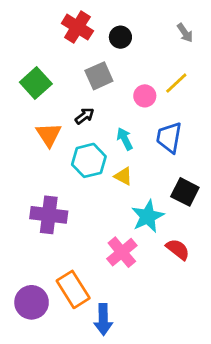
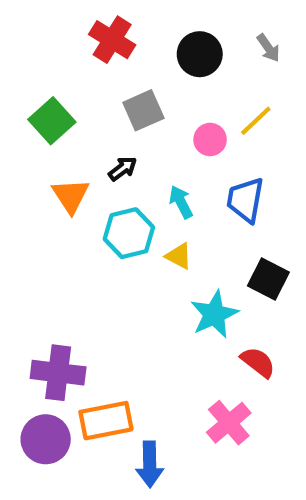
black circle: (120, 37) -> (200, 54), moved, size x1.4
purple cross: (49, 215) -> (58, 373), moved
pink cross: (122, 252) -> (229, 423), moved
orange rectangle: (73, 289) -> (106, 421), turned -69

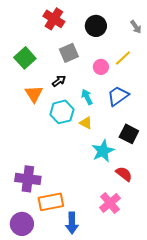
gray arrow: (268, 48) -> (136, 27), moved
blue trapezoid: (245, 200) -> (118, 96), turned 45
purple circle: (46, 439) -> (22, 224), moved

